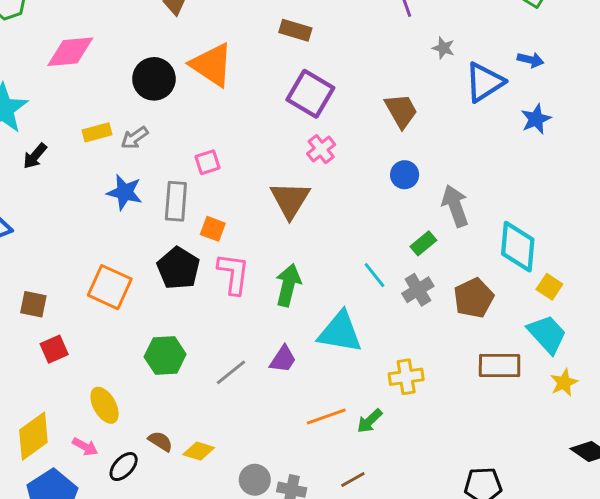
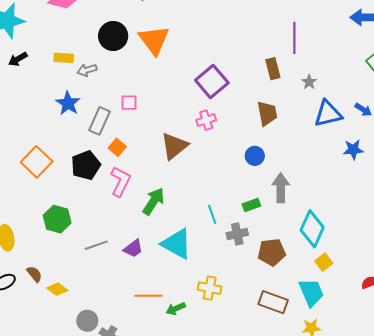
brown rectangle: (295, 30) -> (273, 69), moved, turned 40

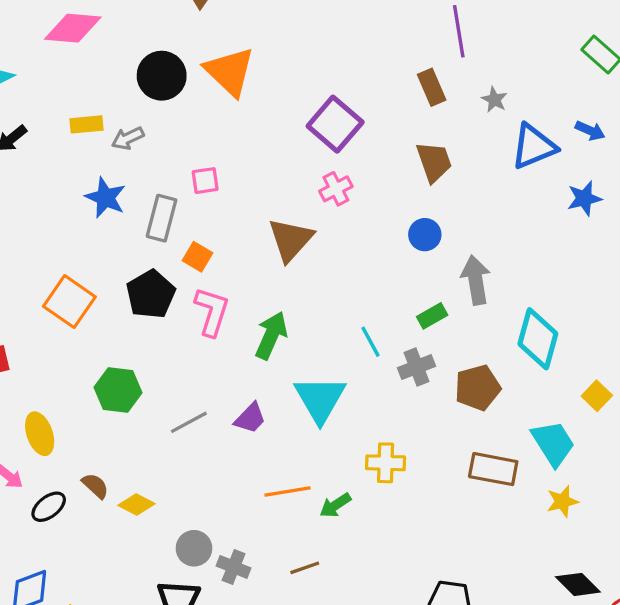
cyan triangle: (177, 244) -> (320, 399), turned 40
yellow square: (324, 262) -> (597, 396), moved

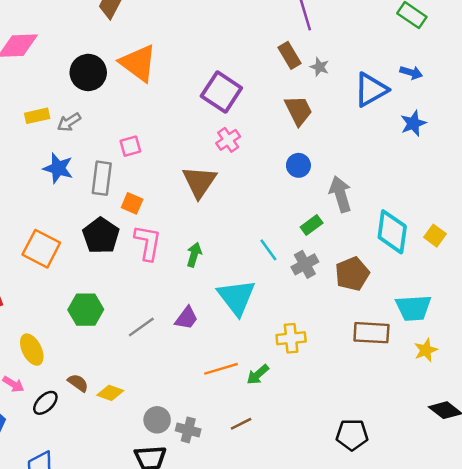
gray star: (494, 100) -> (319, 67), moved
green arrow: (271, 335) -> (194, 255), size x0.7
yellow square: (597, 396) -> (435, 236), moved
cyan trapezoid: (553, 443) -> (413, 308), turned 126

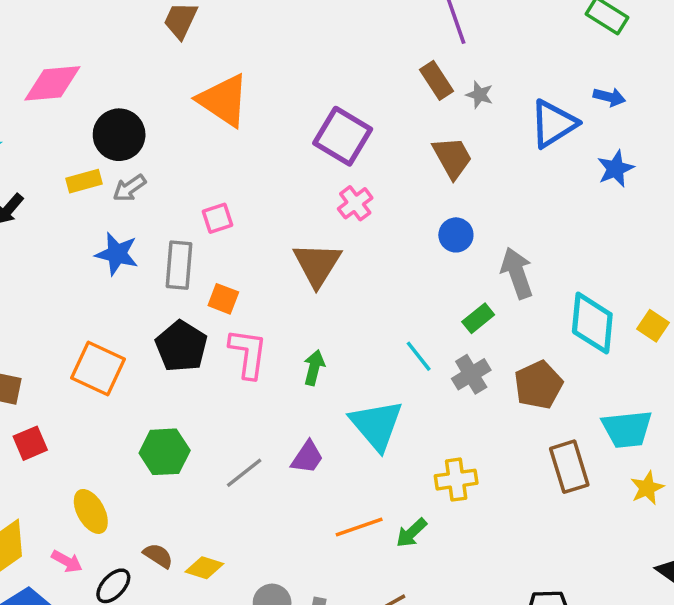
black circle: (88, 72) -> (119, 135), moved
brown rectangle: (371, 333) -> (569, 467), turned 72

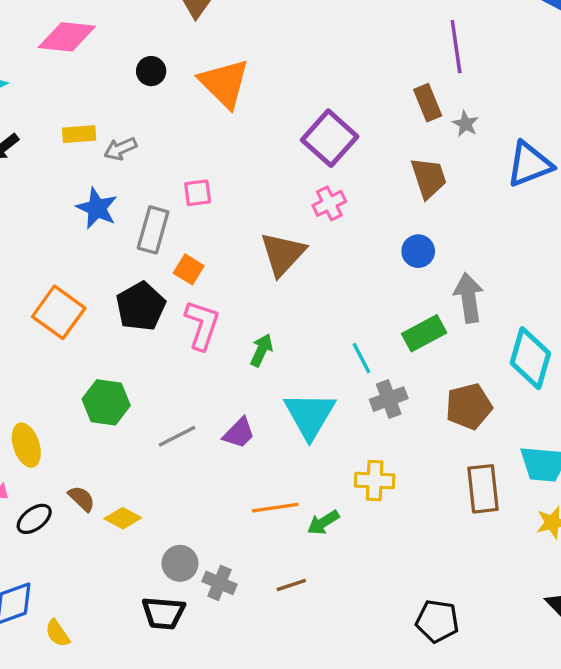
black circle: (119, 135) -> (151, 71), moved, size x0.6
green rectangle: (478, 318) -> (424, 333), size x1.4
gray cross: (471, 374) -> (389, 399), moved

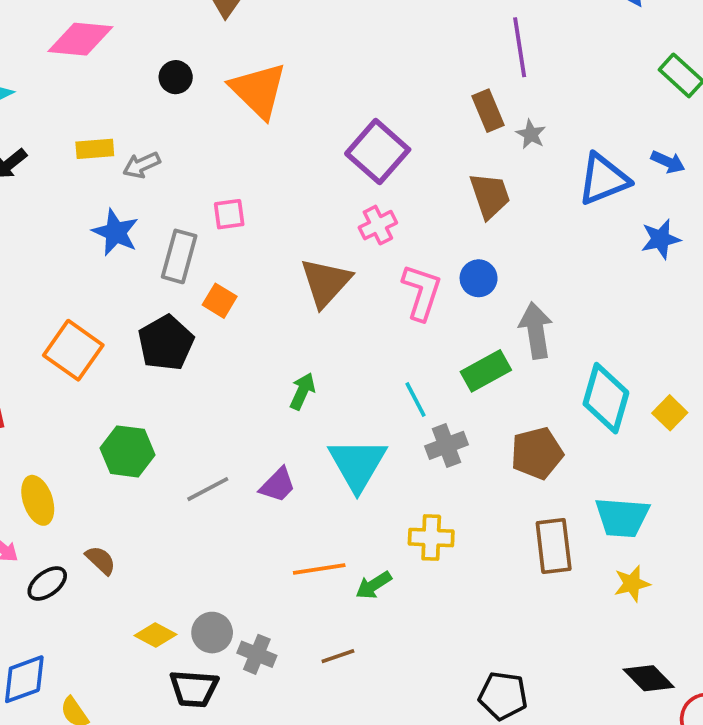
pink L-shape: (202, 325) -> (422, 292), moved
yellow diamond: (123, 518) -> (155, 635), moved

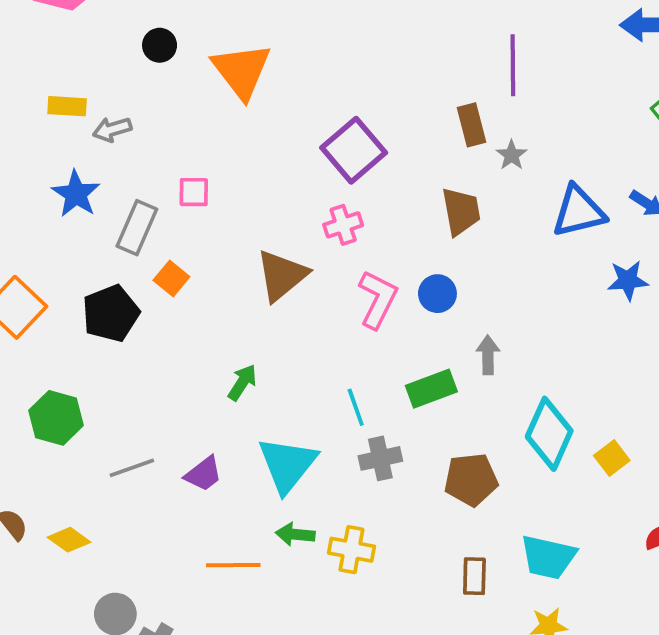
gray arrow: (536, 331) -> (488, 355), size x0.7
brown rectangle: (554, 546) -> (474, 576), size x0.7
green arrow: (373, 585) -> (295, 534), moved, turned 30
yellow diamond: (155, 635) -> (69, 540), moved

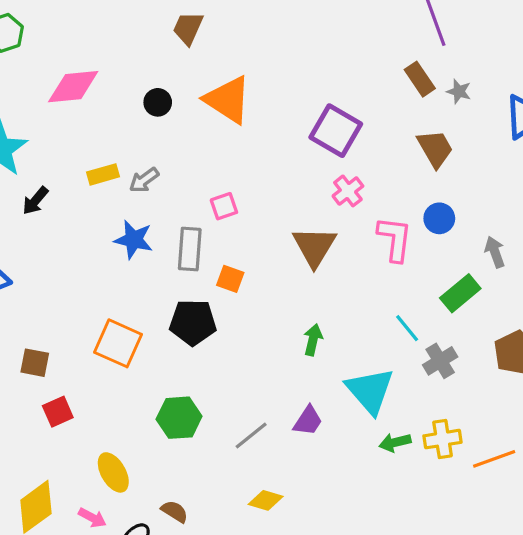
black pentagon: (111, 313) -> (193, 322), turned -30
yellow diamond: (69, 540) -> (266, 500), moved
orange line: (233, 565) -> (494, 459), moved

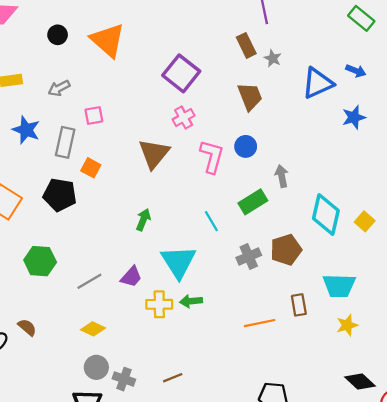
gray arrow: (144, 180) -> (59, 88), moved
gray cross: (440, 361) -> (249, 256), moved
yellow cross: (443, 439) -> (159, 304), moved

